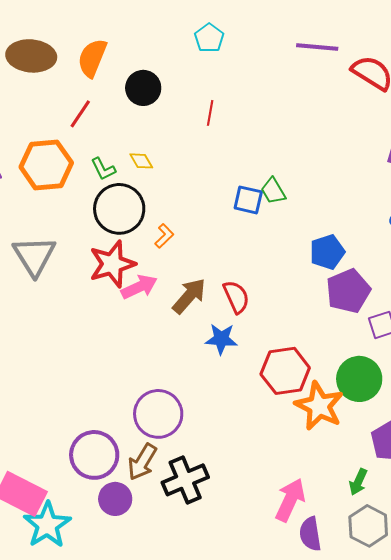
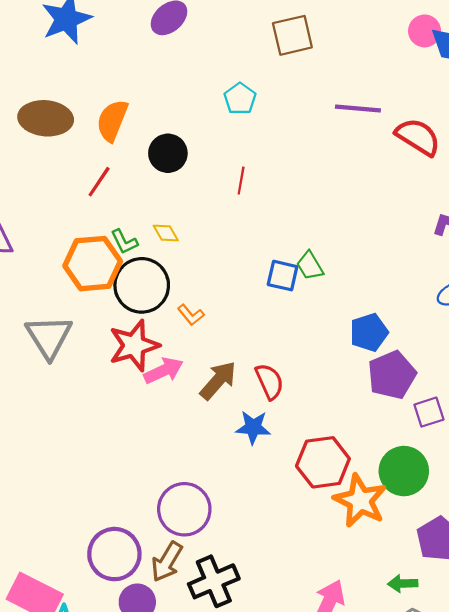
orange hexagon: (46, 165) -> (93, 264), moved
orange L-shape: (164, 236) -> (191, 315), turned 95
green arrow: (358, 482) -> (403, 584), turned 64

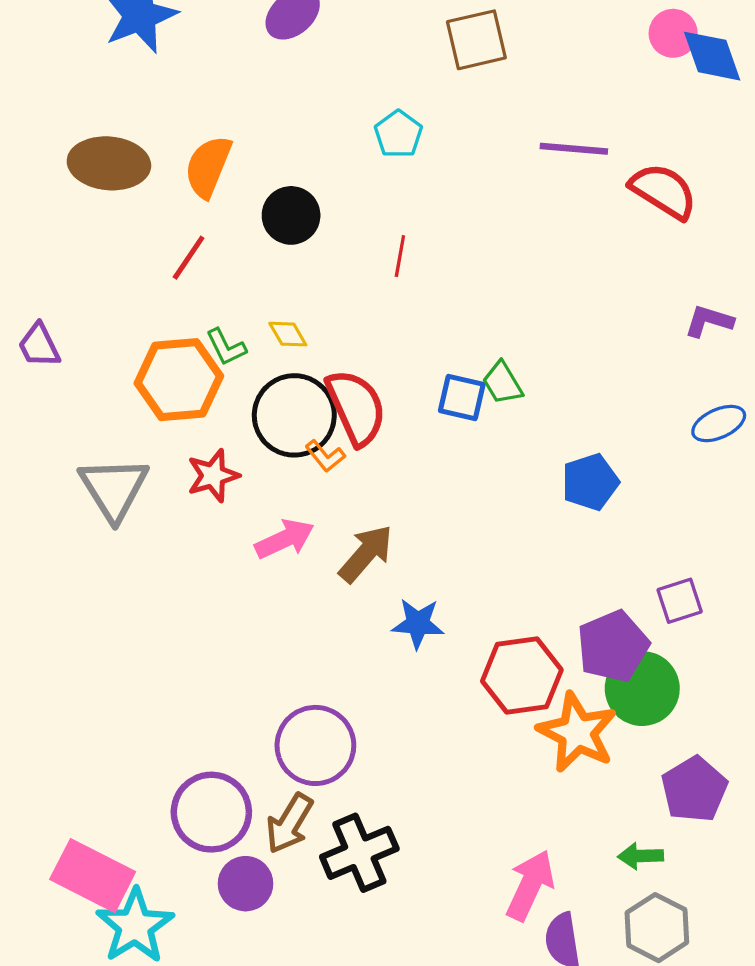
black circle: (142, 285) -> (294, 415), moved
red star: (134, 345) -> (213, 476), moved, size x0.7
purple pentagon: (392, 375) -> (613, 646), moved
red semicircle: (269, 381) -> (356, 407), moved, size x1.4

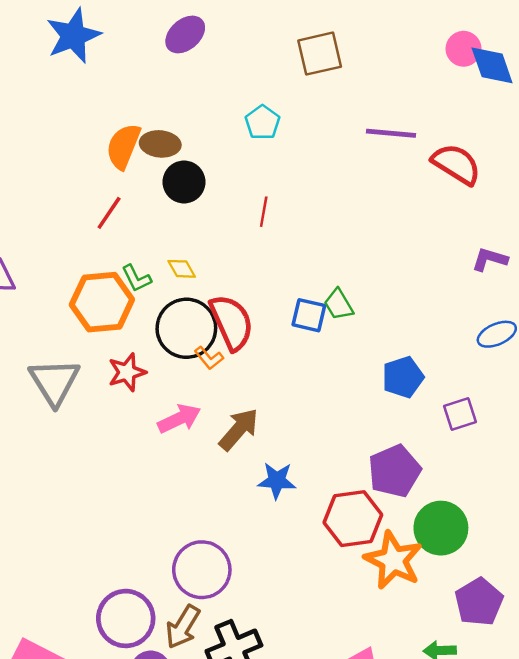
brown ellipse: (109, 163) -> (160, 144), moved, size x0.7
purple square: (680, 601) -> (460, 414), moved
purple pentagon: (613, 646) -> (395, 471), moved

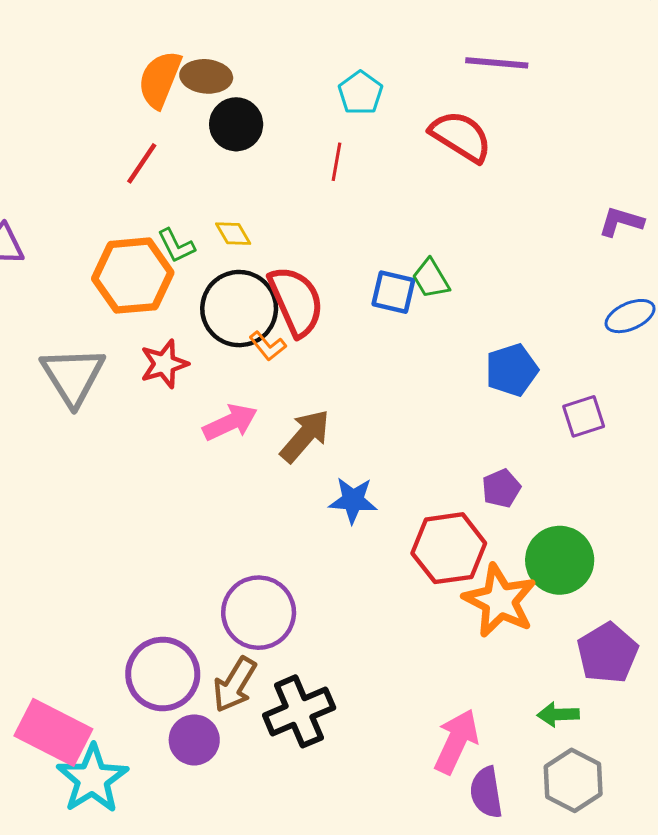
cyan pentagon: (262, 123) -> (360, 93), moved
red semicircle: (456, 164) -> (461, 136), moved
purple pentagon: (395, 471) -> (501, 488), size x0.6

